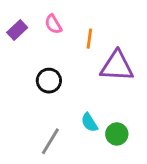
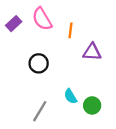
pink semicircle: (53, 24) -> (42, 19), size x1.5
purple triangle: (117, 66) -> (92, 52), size x0.7

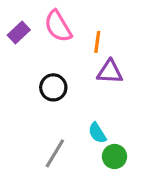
purple triangle: (92, 52) -> (110, 72), moved
green circle: (92, 105) -> (115, 156), moved

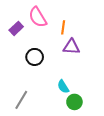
purple rectangle: (19, 32) -> (16, 28), moved
gray line: (55, 153) -> (21, 100), moved

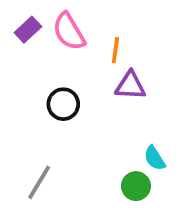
purple rectangle: (16, 28) -> (28, 30), moved
cyan semicircle: (63, 87) -> (155, 158), moved

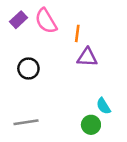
black circle: (63, 104) -> (28, 68), moved
gray line: (39, 182) -> (26, 122), turned 50

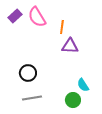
black circle: (28, 68) -> (28, 73), moved
gray line: (26, 122) -> (32, 98), moved

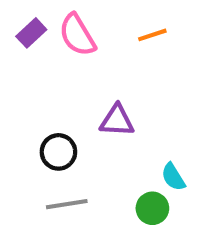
orange line: (62, 27) -> (152, 35), moved, turned 64
purple triangle: (70, 46) -> (117, 121), moved

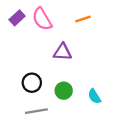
purple triangle: (117, 121) -> (63, 52), moved
green circle: (152, 208) -> (64, 91), moved

